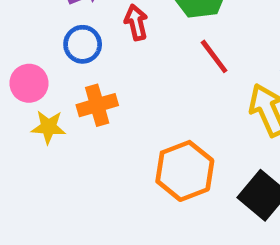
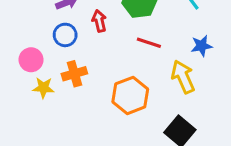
red line: (214, 56) -> (149, 43), turned -35
orange hexagon: (185, 171) -> (130, 95), moved

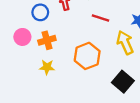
pink circle: (31, 60) -> (22, 37), moved
yellow star: (43, 88) -> (47, 67), moved

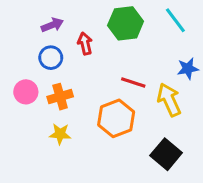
red line: (101, 18) -> (133, 83), moved

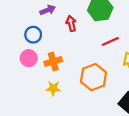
blue circle: (51, 58) -> (33, 35), moved
red line: (133, 83) -> (110, 41), moved, turned -42

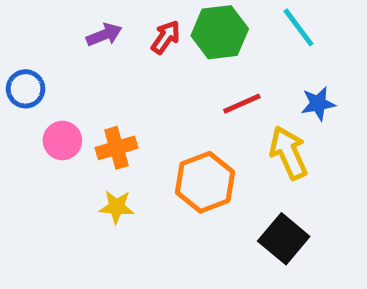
red arrow: (71, 23) -> (166, 37), moved, turned 48
blue circle: (33, 35) -> (26, 89), moved

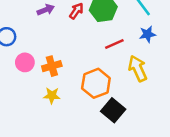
blue star: (318, 104) -> (147, 34), moved
black square: (284, 239) -> (113, 110), moved

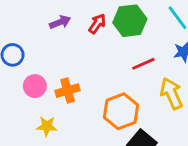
yellow star: (52, 96) -> (47, 126), moved

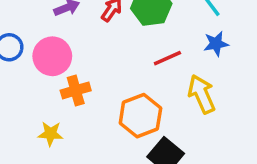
pink circle: (35, 86) -> (52, 56), moved, size x1.4

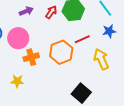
orange hexagon: (140, 116) -> (61, 52), moved

